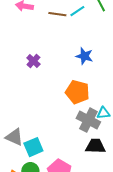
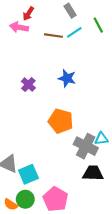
blue star: (84, 56) -> (67, 78), moved
orange pentagon: (77, 92) -> (61, 121), moved

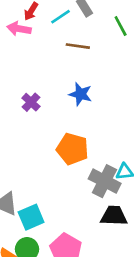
cyan line: (74, 32) -> (60, 17), moved
brown line: (53, 36) -> (78, 46), moved

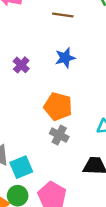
blue star: (80, 94) -> (65, 58), turned -30
gray cross: (105, 181) -> (59, 135), moved, size x0.7

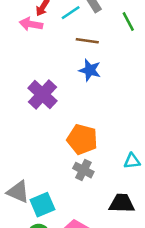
blue star: (65, 58) -> (90, 70), moved, turned 30
purple cross: (21, 65) -> (42, 95), size x1.6

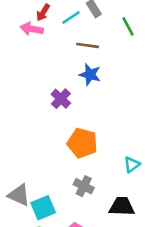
purple cross: (42, 95) -> (61, 99), moved, size x0.7
cyan triangle: (132, 161) -> (132, 165), turned -30
gray cross: (83, 170) -> (84, 186), moved

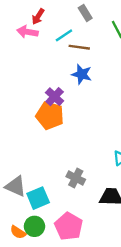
cyan line: (71, 18) -> (64, 35), moved
orange pentagon: (82, 143) -> (50, 116), moved

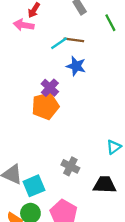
cyan line: (64, 35) -> (59, 43), moved
orange pentagon: (50, 116) -> (45, 106), turned -30

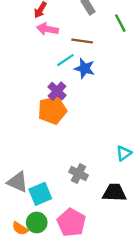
pink arrow: (24, 25) -> (47, 29), moved
cyan line: (59, 43) -> (65, 60), moved

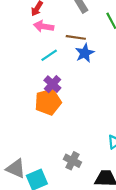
cyan line: (65, 60) -> (49, 55), moved
blue star: (84, 68) -> (85, 53), moved, turned 30

